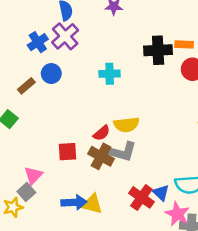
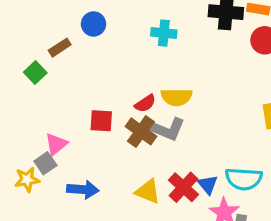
brown rectangle: (26, 86) -> (60, 48), moved
blue arrow: (74, 202) -> (83, 190), moved
yellow triangle: (92, 204) -> (148, 191), moved

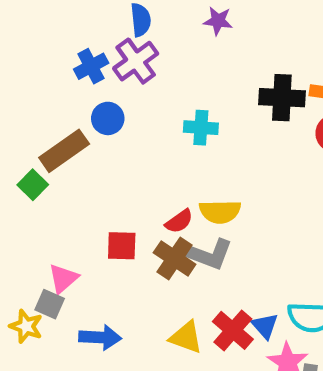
brown rectangle: (60, 48) -> (64, 151), size x1.6
gray square: (45, 163) -> (50, 304), turned -30
yellow star: (27, 180) -> (26, 326), turned 30

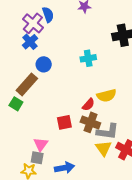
purple cross: (136, 61) -> (33, 23), moved
gray L-shape: (209, 254) -> (108, 132), moved
yellow triangle: (186, 337) -> (103, 148), moved, turned 48

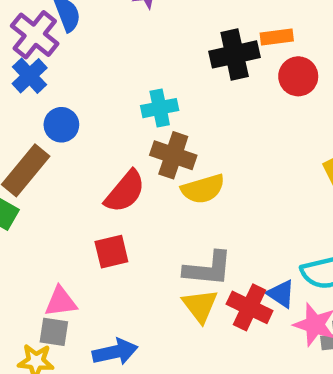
red semicircle: (88, 105) -> (125, 191), moved, size x1.5
brown cross: (90, 122) -> (173, 155), moved
pink triangle: (41, 144) -> (61, 302), turned 49

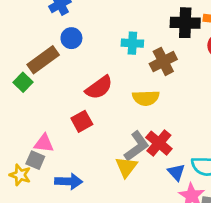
brown cross: (173, 155) -> (163, 61), moved, turned 30
red square: (111, 252) -> (82, 121), turned -30
gray L-shape: (208, 269) -> (137, 146), turned -56
red cross: (250, 307) -> (159, 143), moved

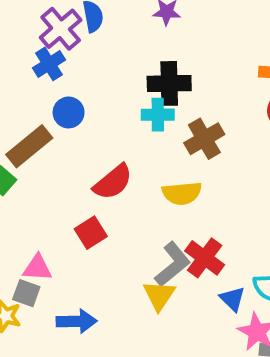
black cross: (185, 23) -> (169, 83), moved

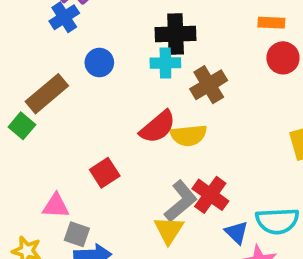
blue circle: (69, 112) -> (99, 63), moved
red semicircle: (113, 182) -> (158, 127), moved
gray square: (26, 293) -> (77, 234), moved

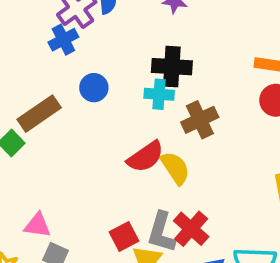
yellow semicircle: (189, 135) -> (175, 168), turned -123
red square: (105, 173) -> (124, 237), moved
gray L-shape: (181, 201) -> (161, 232), turned 141

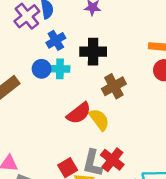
blue cross: (63, 40) -> (56, 40), moved
cyan cross: (159, 94) -> (60, 69), moved

